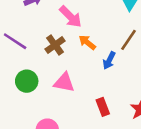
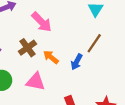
orange arrow: (87, 42) -> (51, 57), moved

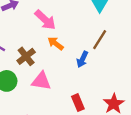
brown cross: (27, 48) -> (26, 56), moved
orange arrow: (51, 57) -> (56, 43), moved

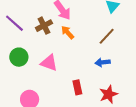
brown cross: (26, 56) -> (44, 26), moved
blue arrow: (82, 59) -> (103, 62), moved, turned 48

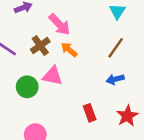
green circle: (19, 57) -> (27, 87), moved
pink triangle: (49, 63) -> (52, 76), moved

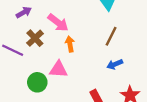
brown cross: (40, 46) -> (35, 38), moved
orange arrow: (69, 50) -> (70, 44), turned 49

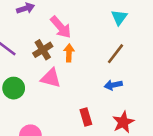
brown cross: (35, 38) -> (43, 50), moved
green circle: (37, 82) -> (14, 88), moved

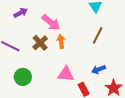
pink triangle: (51, 78) -> (66, 74), moved
blue arrow: (113, 85) -> (98, 69), moved

